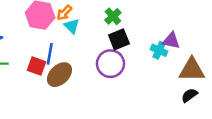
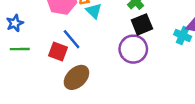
blue line: (50, 54) -> (72, 39), turned -50
brown ellipse: (59, 75) -> (76, 77), moved

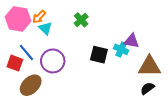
black square: (142, 24) -> (99, 55), moved, turned 36
purple circle: (133, 49) -> (53, 61), moved

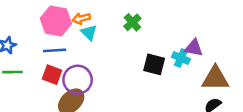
orange arrow: (39, 17) -> (81, 18), turned 32
blue line: (26, 53) -> (55, 50), moved, turned -54
purple circle: (53, 61) -> (78, 80), moved

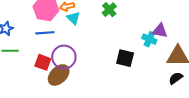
black square: (154, 64) -> (125, 58), moved
red square: (52, 75) -> (43, 62), moved

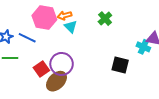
blue line: (45, 33) -> (27, 38), moved, turned 30
red square: (43, 62) -> (41, 69), turned 35

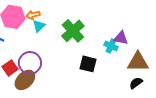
green cross: (105, 19) -> (73, 31), moved, size x1.6
cyan triangle: (71, 27) -> (39, 26), turned 32

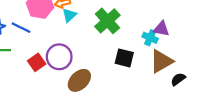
brown triangle: (138, 62) -> (161, 61), moved, turned -30
brown ellipse: (25, 80) -> (79, 80), moved

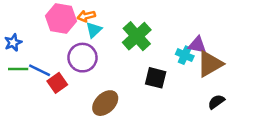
blue line: (21, 28) -> (40, 70), moved
purple circle: (59, 57) -> (82, 58), moved
brown triangle: (161, 61) -> (210, 64), moved

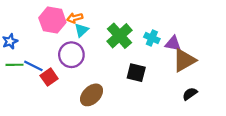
cyan cross: (185, 55) -> (152, 38), moved

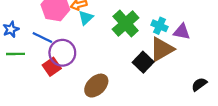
purple circle: (71, 55) -> (62, 53), moved
brown triangle: (184, 60) -> (162, 49), moved
blue line: (33, 66) -> (42, 38), moved
black square: (136, 73) -> (143, 62), turned 30

